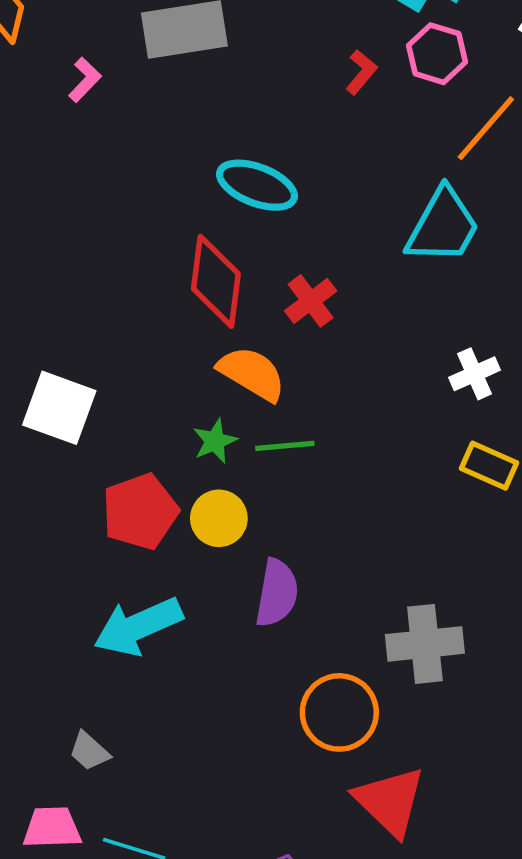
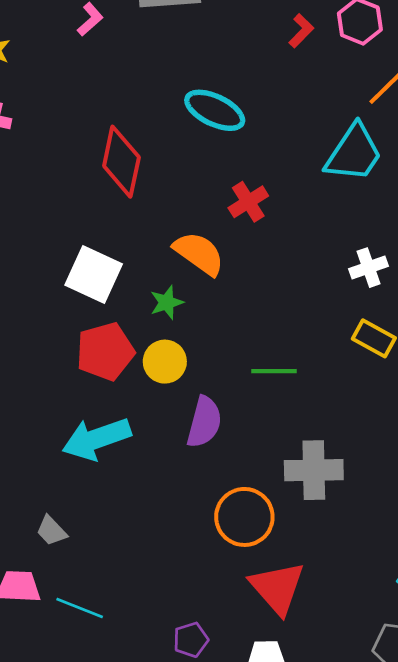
red diamond: (216, 281) -> (121, 162), moved
white square: (59, 408) -> (94, 275), moved
green line: (285, 446) -> (274, 371), moved

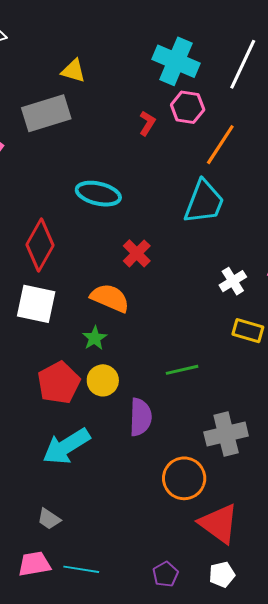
red diamond: (121, 162) -> (40, 245), turned 30
white square: (94, 275) -> (36, 304), moved

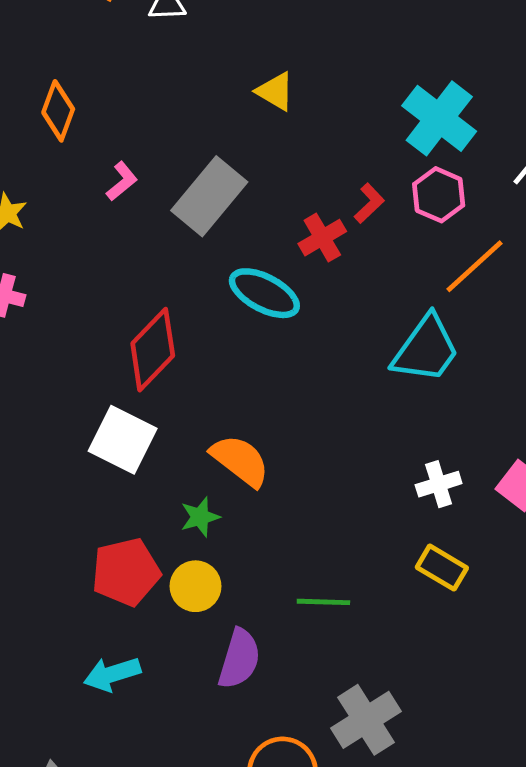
gray rectangle: (46, 113) -> (209, 196), moved, turned -48
red cross: (137, 253) -> (322, 238), moved
gray cross: (226, 434) -> (366, 720), turned -33
cyan arrow: (66, 446) -> (112, 674), size x0.7

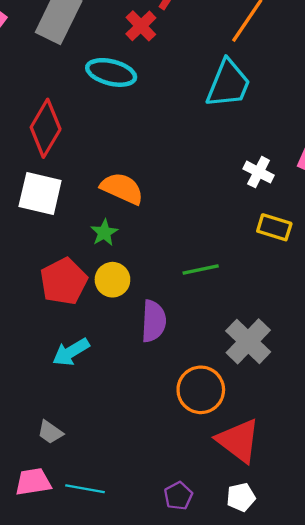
white cross: (439, 484) -> (259, 172), turned -32

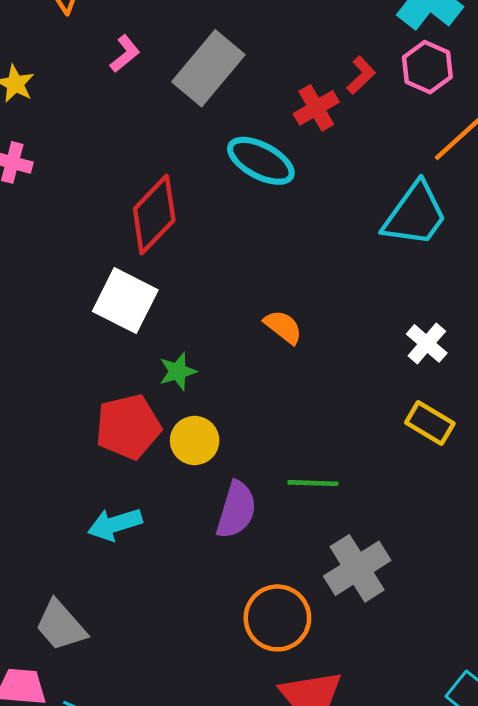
orange semicircle: (122, 188) -> (283, 327), moved, size x0.7
green star: (104, 233) -> (178, 371), moved
green line: (201, 269) -> (313, 483), moved
gray trapezoid: (50, 432) -> (61, 625), size x1.5

